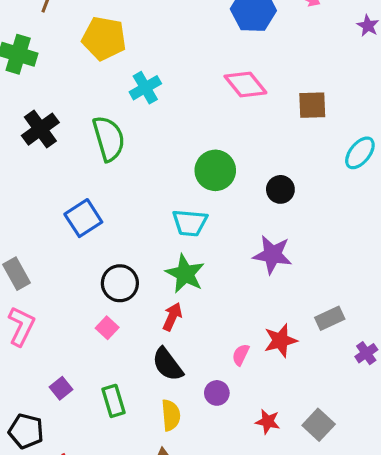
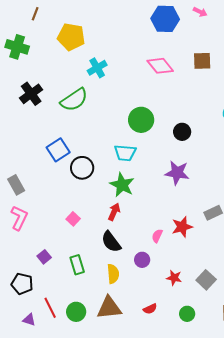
brown square: (312, 105) -> (202, 61), moved
green semicircle: (109, 139) -> (74, 100), turned 72
black circle: (120, 283) -> (82, 168), moved

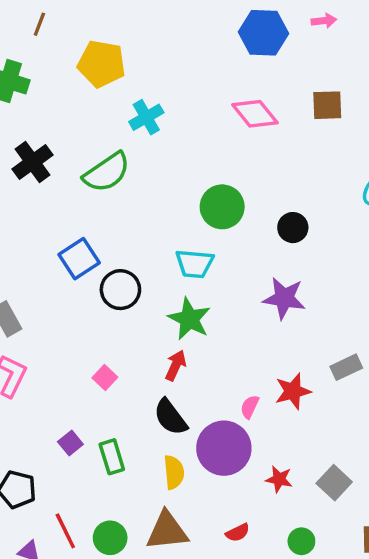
pink arrow: (200, 12) -> (324, 21), turned -32
purple square: (44, 257) -> (70, 443), moved
purple circle: (142, 260) -> (224, 448), size x2.0

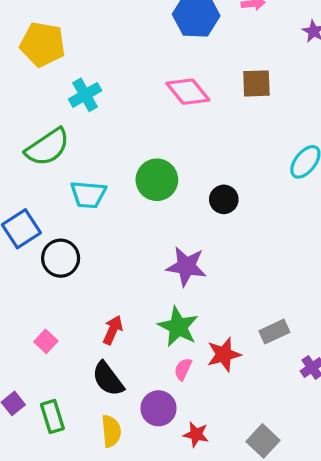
cyan trapezoid: (195, 264) -> (88, 194), moved
purple star: (284, 298) -> (186, 266), moved
green star: (189, 319) -> (178, 327), moved
purple circle: (224, 448) -> (159, 408), size x0.7
red star: (279, 479) -> (196, 434), moved

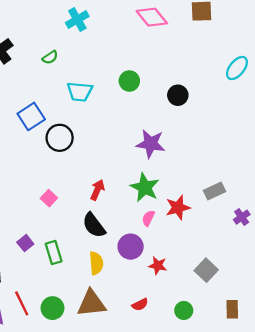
green semicircle: (48, 147) -> (50, 57), size x0.5
green circle: (157, 180) -> (129, 81), size x0.7

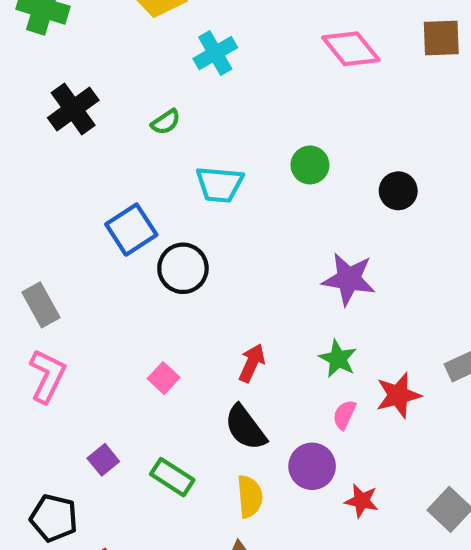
green star: (145, 187) -> (338, 359), size x0.7
purple square: (25, 243) -> (103, 460), moved
green rectangle: (54, 253) -> (172, 477), turned -40

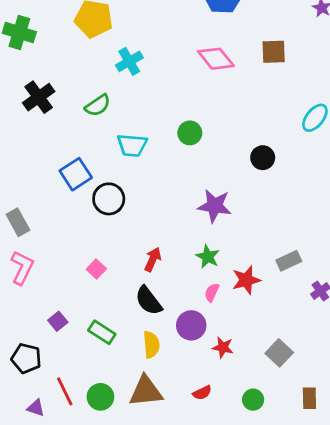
green semicircle: (166, 122) -> (98, 105), size x1.4
black circle: (398, 191) -> (263, 158), moved

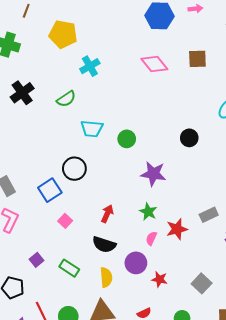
green circle: (190, 133) -> (127, 139), moved
blue square: (76, 174) -> (50, 190), moved
black semicircle: (149, 301) -> (104, 244), turned -35

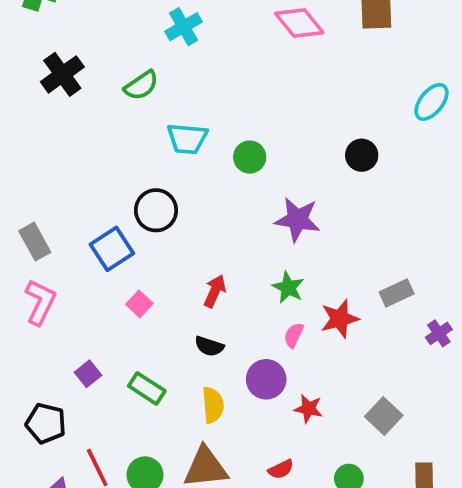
black semicircle: (104, 244) -> (209, 346), size x0.7

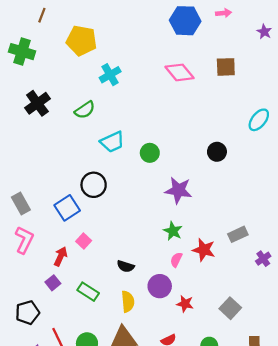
cyan trapezoid: (187, 139) -> (112, 142), turned -30
red arrow: (215, 291) -> (61, 256), moved
red star: (340, 319) -> (204, 250), turned 30
black pentagon: (46, 423) -> (28, 313), turned -30

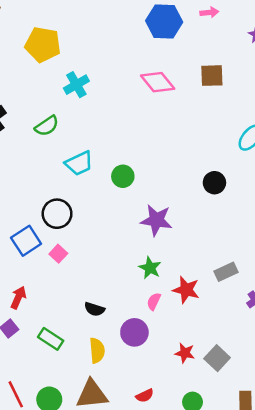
black circle: (217, 152) -> (214, 183), moved
pink square: (84, 241) -> (58, 254), moved
red star: (185, 304) -> (185, 353), moved

